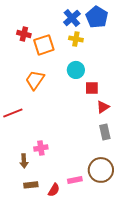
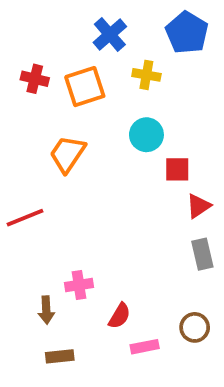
blue cross: (72, 18) -> (110, 34), moved
red cross: (24, 34) -> (35, 79), moved
brown circle: (101, 170) -> (195, 327), size x0.6
red semicircle: (54, 190) -> (119, 316), moved

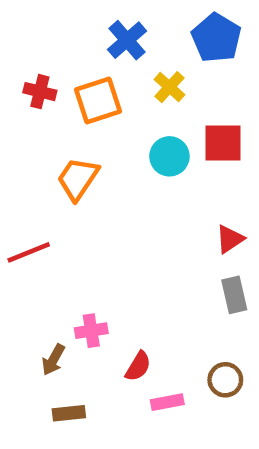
yellow cross: (146, 75) -> (169, 87), turned 32
red square: (177, 169) -> (223, 143), moved, size x1.4
brown arrow: (46, 310) -> (53, 360), turned 32

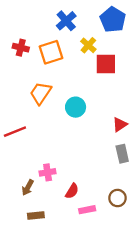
red square: (223, 143) -> (106, 64), moved
cyan circle: (169, 156) -> (76, 107), moved

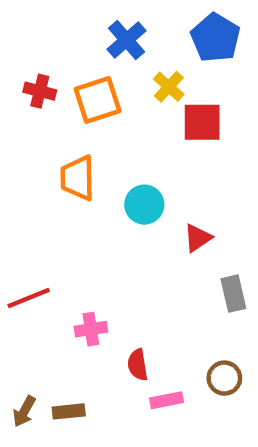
orange trapezoid: (41, 93) -> (78, 178), turned -35
red triangle: (120, 125) -> (198, 238), moved
red line: (15, 132) -> (29, 298), moved
brown arrow: (28, 188) -> (24, 411), moved
red semicircle: (72, 191) -> (138, 365), turned 140

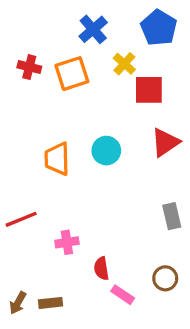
orange trapezoid: (78, 178) -> (57, 159), moved
red triangle: (198, 238) -> (165, 142), moved, size x1.4
pink rectangle: (167, 400) -> (123, 295), turned 45

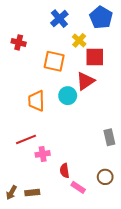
orange square: (72, 74) -> (54, 61), moved, turned 30
red triangle: (165, 142) -> (85, 81), moved
red line: (21, 219) -> (26, 139), moved

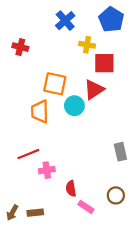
yellow cross: (79, 40) -> (87, 45), turned -32
orange square: (54, 61) -> (55, 84), moved

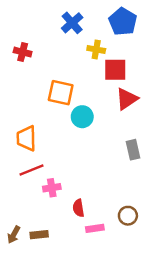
red triangle: (94, 90) -> (127, 99), moved
orange trapezoid: (40, 111) -> (26, 138), moved
gray rectangle: (120, 152) -> (133, 150), moved
pink rectangle: (86, 207) -> (95, 228), turned -42

